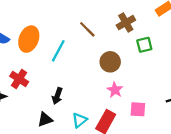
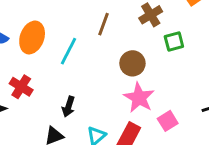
brown line: (87, 29) -> (104, 24), turned 66
pink star: (115, 90) -> (139, 98), size x1.5
pink square: (138, 109) -> (168, 121), turned -35

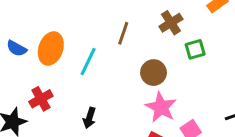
red cross: (21, 87) -> (41, 99), turned 30

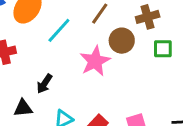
brown circle: (154, 73) -> (122, 41), moved
pink star: (161, 107) -> (95, 61), moved

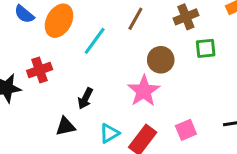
brown circle: (122, 41) -> (161, 60), moved
pink star: (95, 61) -> (144, 91), moved

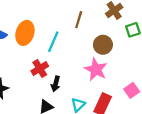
red cross: (40, 70) -> (40, 69), moved

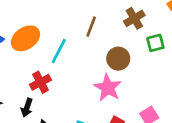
orange ellipse: (25, 33) -> (25, 38), turned 35
black arrow: (56, 84) -> (27, 108), moved

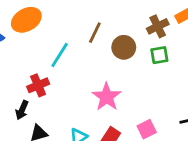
brown cross: (134, 18) -> (158, 26), moved
orange ellipse: (25, 38) -> (26, 20), moved
brown circle: (118, 59) -> (124, 47), moved

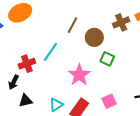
cyan line: (60, 55) -> (51, 52), moved
green square: (159, 55) -> (107, 59), moved, turned 32

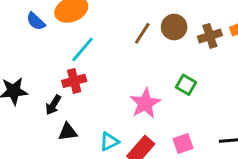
brown circle: (94, 37) -> (174, 27), moved
cyan line: (51, 52) -> (82, 49), moved

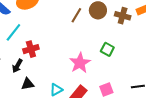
brown cross: (210, 36) -> (123, 16), turned 35
cyan line: (82, 49) -> (13, 32), moved

